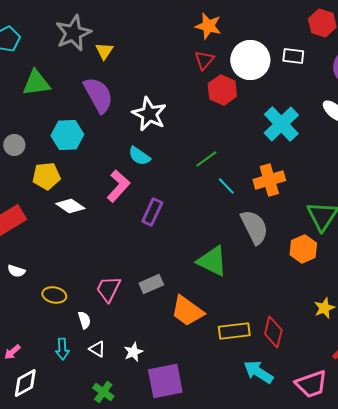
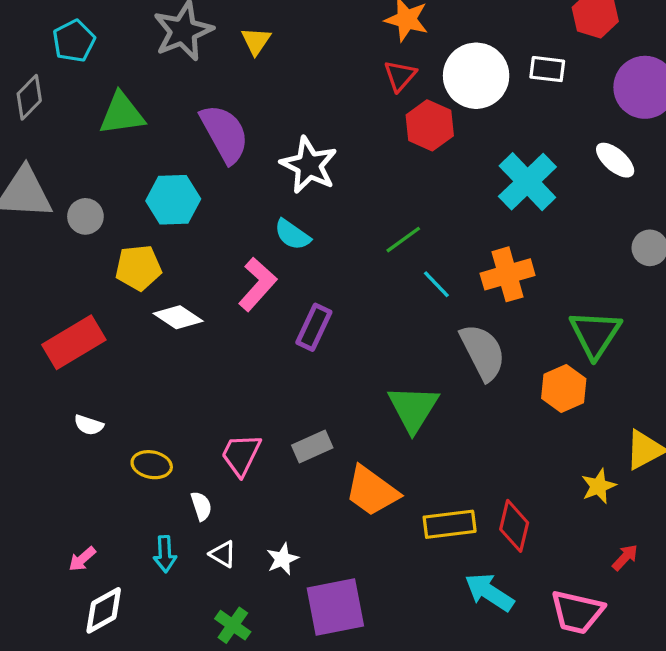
yellow triangle: (104, 51) -> (256, 41), moved
green triangle: (212, 261) -> (413, 408), turned 36
pink trapezoid: (311, 384) -> (577, 612), turned 32

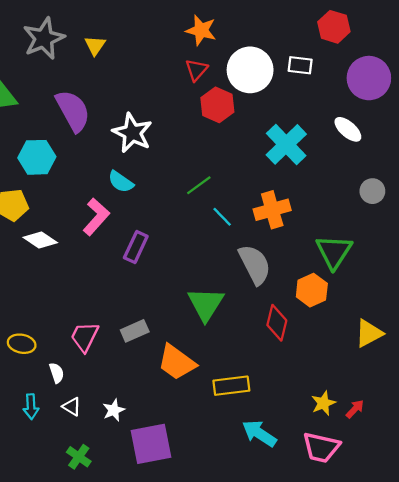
yellow star: (599, 486) -> (323, 403), moved
red diamond: (514, 526) -> (277, 323), moved

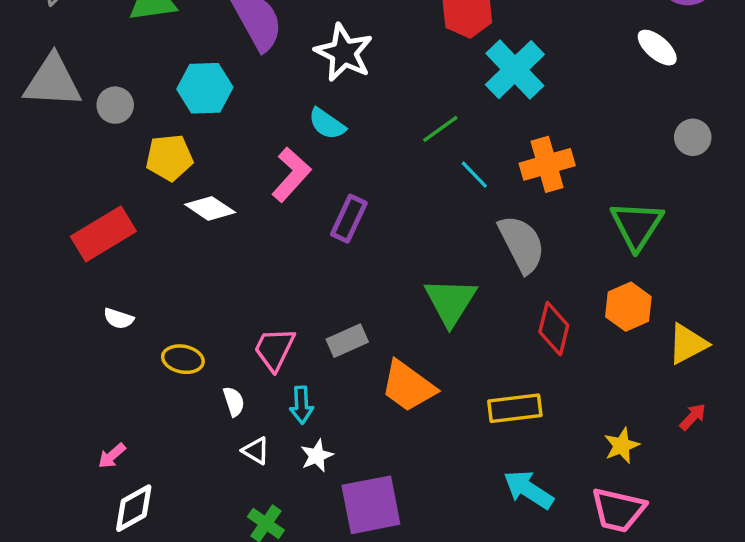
cyan cross: (286, 144) -> (515, 70), moved
orange hexagon: (312, 290) -> (628, 307), moved
yellow rectangle: (231, 386) -> (515, 408), moved
cyan arrow: (31, 407) -> (301, 405), moved
red arrow: (355, 409) -> (693, 417), moved

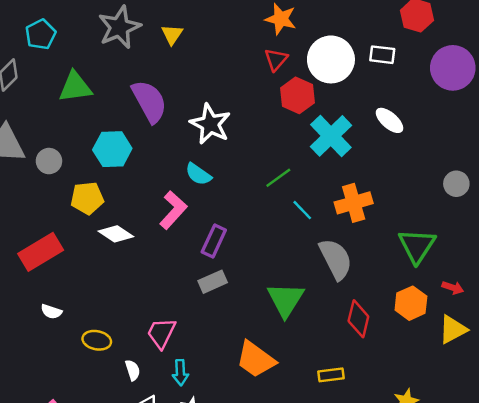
white ellipse: (657, 48) -> (389, 120), moved
gray rectangle: (347, 341) -> (213, 282), moved
yellow rectangle: (515, 408) -> (331, 375), size x0.7
red arrow: (693, 417) -> (453, 288), moved, turned 66

